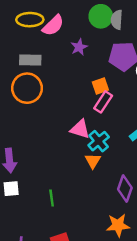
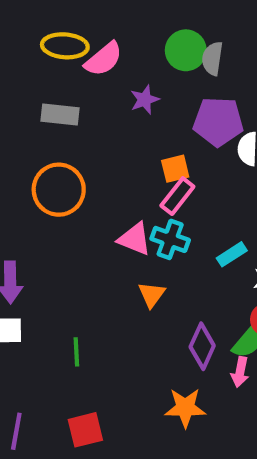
orange circle: (27, 88) -> (59, 190), moved
cyan cross: (99, 141) -> (170, 239), moved, turned -35

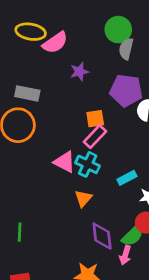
green circle: (186, 50) -> (118, 30), moved
gray rectangle: (60, 114) -> (27, 93), moved
orange triangle: (152, 295) -> (83, 198), moved
purple diamond: (202, 346) -> (102, 236), turned -36

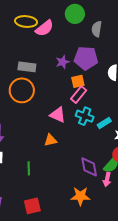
green circle: (118, 30) -> (75, 14), moved
purple star: (79, 72) -> (63, 62), moved
purple pentagon: (126, 90) -> (86, 58), moved
cyan cross: (88, 164) -> (85, 116), moved
orange triangle: (83, 198) -> (50, 140), moved, turned 40

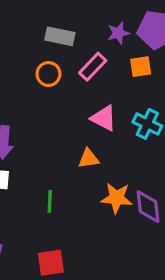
orange circle: (22, 90) -> (48, 74), size x0.6
pink rectangle: (79, 95) -> (93, 67), moved
orange star: (80, 196) -> (116, 198), moved

